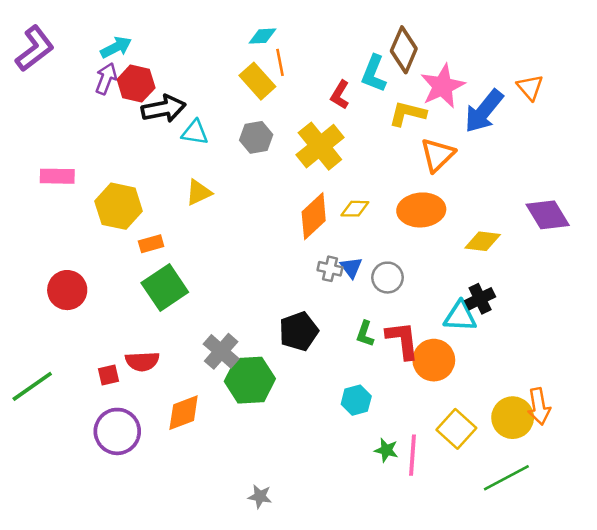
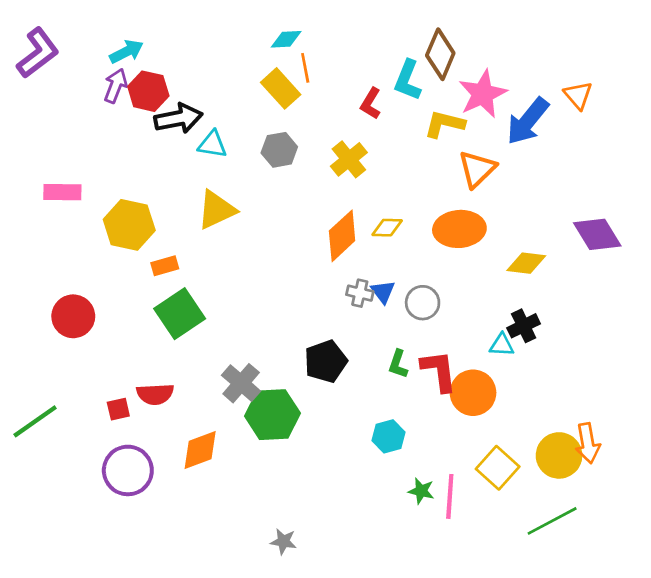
yellow cross: (320, 146) -> (349, 159), size x0.7
yellow triangle: (199, 192) -> (217, 210), size x1.4
cyan triangle: (460, 316) -> (502, 345), size x0.7

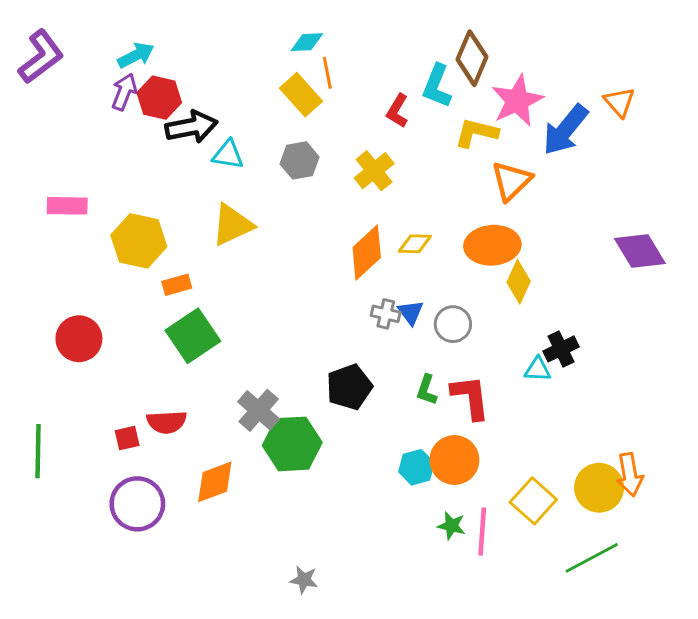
yellow diamond: (526, 263) -> (519, 282), moved, turned -72
orange circle: (473, 393) -> (454, 460), moved
green line: (35, 421) -> (38, 451), turned -54

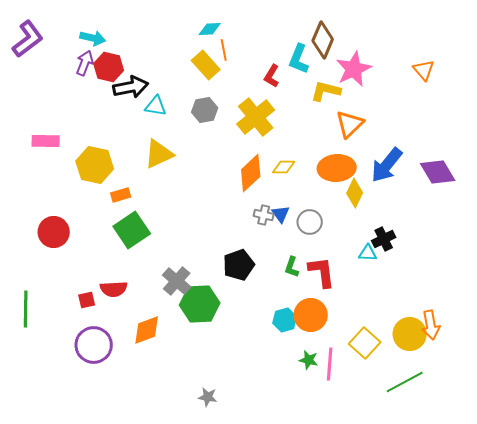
cyan arrow: (136, 55) -> (93, 38), turned 40
blue arrow: (565, 130) -> (387, 165), moved
yellow cross: (374, 171) -> (256, 117), size x1.4

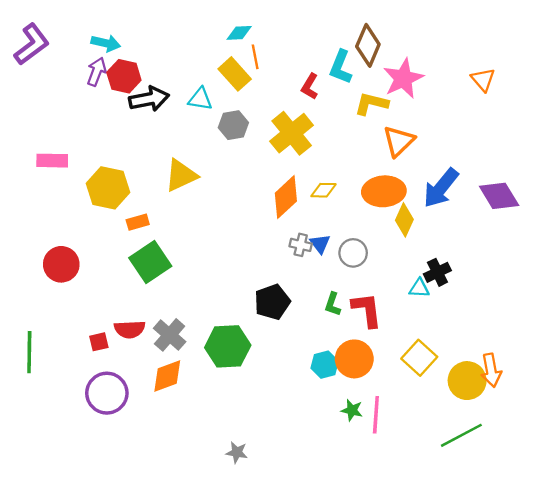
cyan triangle: (156, 106) -> (200, 99), moved
gray cross: (177, 281) -> (170, 335), moved
yellow square: (365, 343) -> (419, 358), moved

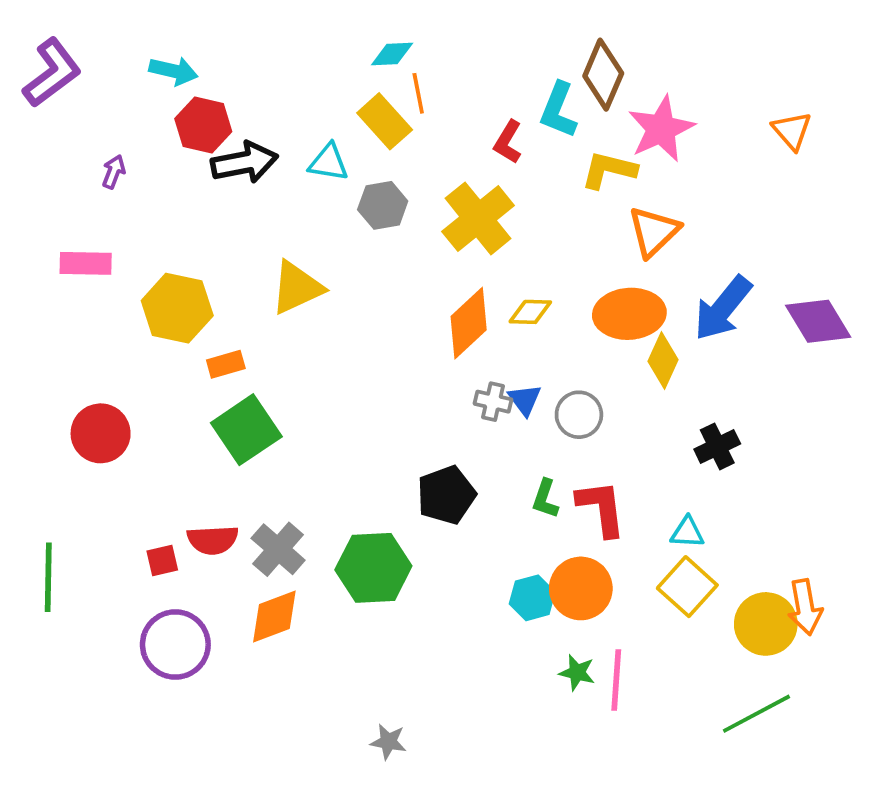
purple arrow: (97, 72) -> (114, 172), moved, size x0.7
cyan triangle: (419, 288) -> (687, 532), moved

